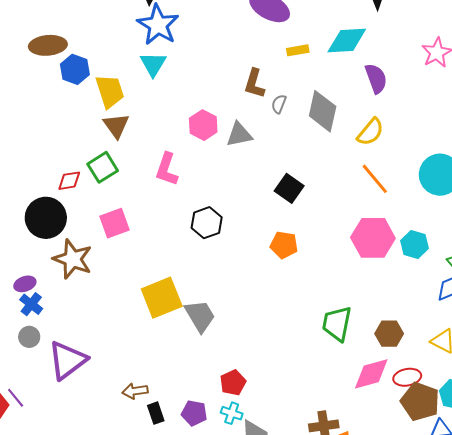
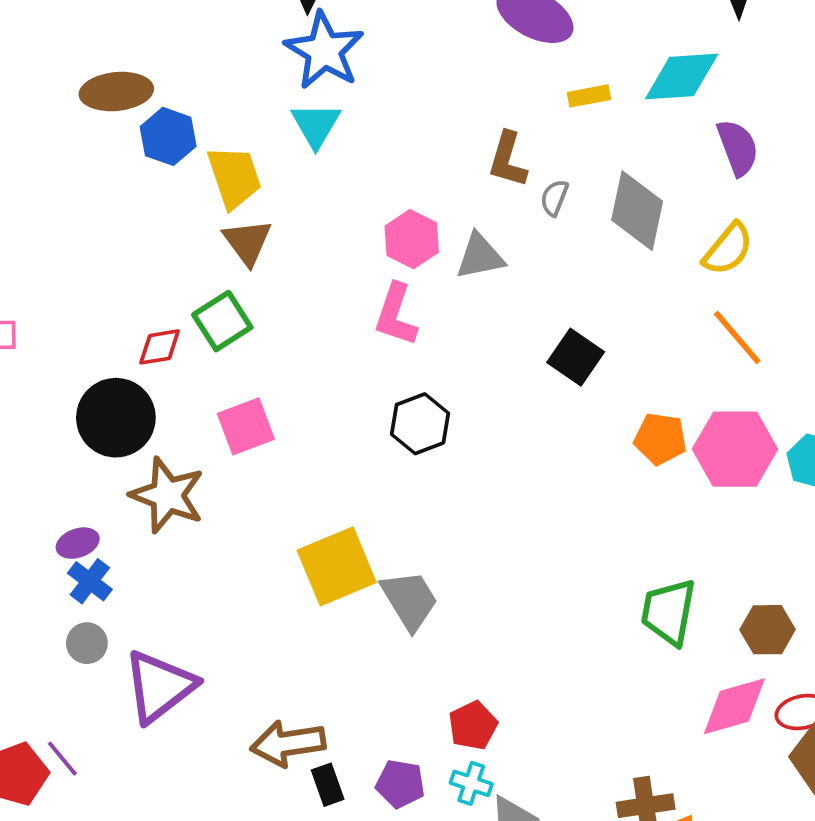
pink L-shape: (167, 169) -> (396, 315), moved
orange pentagon: (284, 245) -> (660, 439), moved
brown arrow: (135, 391) -> (288, 743), size x1.5

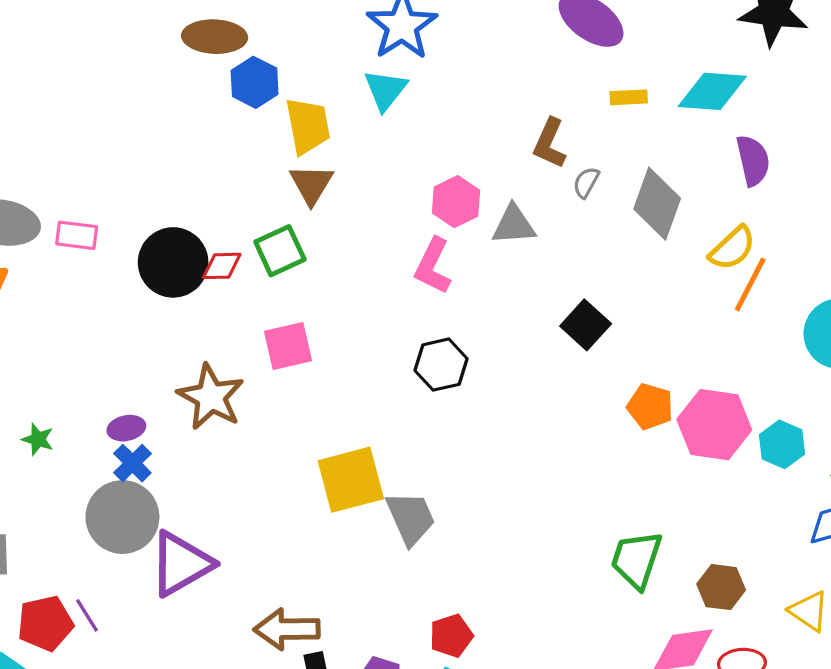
orange line: (737, 338) -> (750, 285), moved, turned 60
black circle: (116, 418) -> (173, 262), moved
gray circle: (87, 643) -> (122, 517), size x2.0

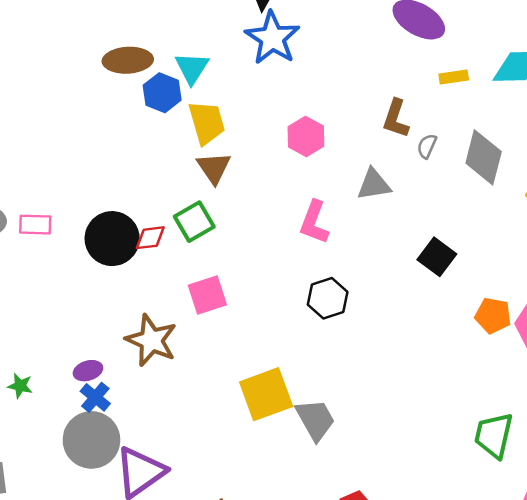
cyan triangle: (385, 90) -> (192, 68), moved
pink hexagon: (456, 202) -> (306, 136), moved

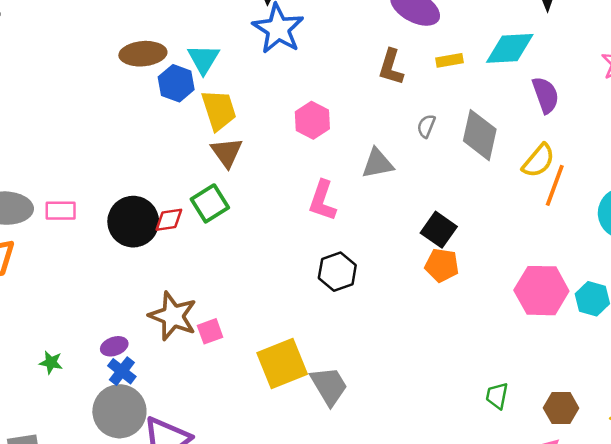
brown L-shape: (396, 119) -> (391, 67), moved
pink square: (207, 295) -> (210, 331), moved, size x0.7
orange pentagon: (493, 316) -> (442, 265), moved
green trapezoid: (494, 435) -> (497, 396), size x0.6

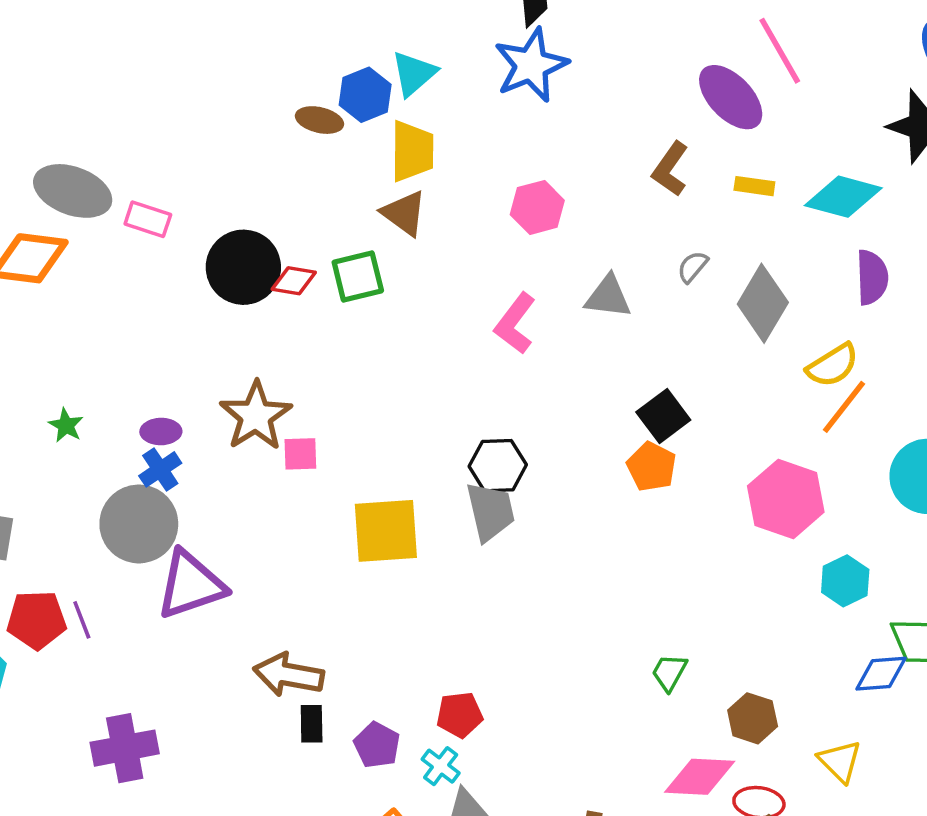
brown ellipse: (143, 54) -> (319, 120), moved, size x0.7
brown triangle: (227, 152) -> (404, 213), turned -36
black hexagon: (337, 272) -> (498, 466), moved
pink hexagon: (541, 291) -> (786, 499), moved
gray trapezoid: (329, 386) -> (490, 511), moved

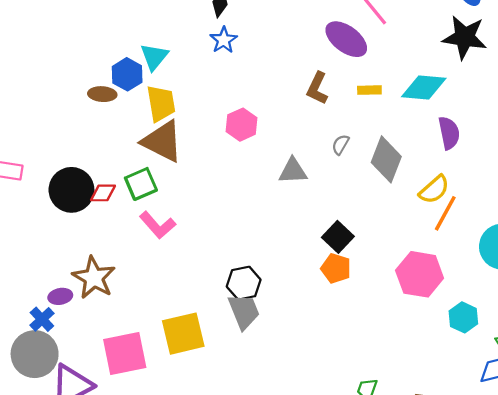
blue star: (531, 65) -> (224, 40), size x0.6
brown triangle: (404, 213) -> (162, 141), size x1.5
pink L-shape: (515, 323) -> (158, 225), moved, turned -69
purple ellipse: (161, 432) -> (60, 296), moved
pink square: (300, 454) -> (125, 353), moved, size x2.0

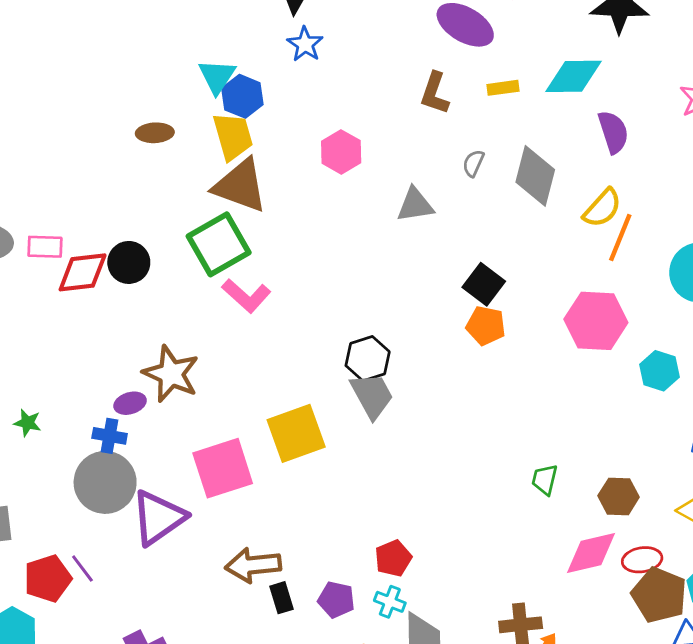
blue hexagon: (127, 74) -> (242, 96), moved
green square: (141, 184) -> (219, 244), size x1.4
black circle: (71, 190) -> (129, 262), size x0.7
red diamond: (103, 193) -> (83, 272), moved, size x1.5
blue cross: (42, 319) -> (110, 436), turned -30

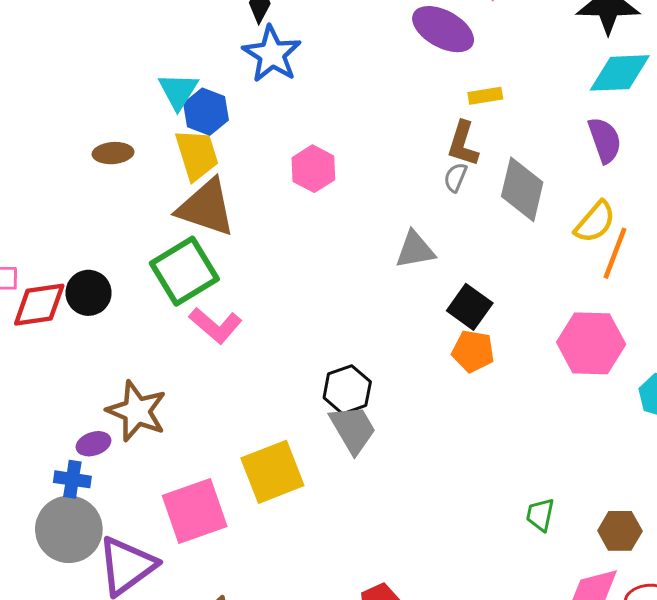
blue star: (305, 44) -> (272, 54), size x1.5
cyan diamond: (574, 76) -> (620, 73), moved
brown L-shape: (435, 93) -> (463, 144), moved
gray triangle: (415, 205) -> (415, 250), moved

